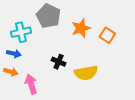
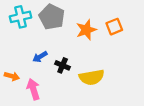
cyan cross: (21, 32) -> (20, 17), moved
orange square: (107, 35) -> (114, 27), moved, turned 35
blue arrow: (14, 54) -> (40, 57), moved, turned 136

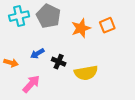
orange arrow: (12, 76) -> (11, 63), moved
pink arrow: (33, 89) -> (31, 84), turned 60

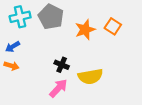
orange square: (107, 25) -> (113, 26), turned -35
blue arrow: (37, 54) -> (13, 47), moved
pink arrow: (31, 84) -> (58, 88), moved

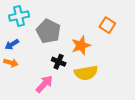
gray pentagon: (51, 17) -> (48, 31), moved
orange star: (85, 30) -> (81, 45), moved
pink arrow: (58, 88) -> (44, 84), moved

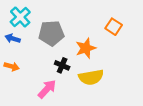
cyan cross: (19, 16) -> (20, 17), turned -30
gray pentagon: (48, 31) -> (51, 33), turned -30
blue arrow: (12, 44) -> (13, 38), moved, turned 48

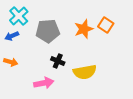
blue arrow: (13, 38) -> (12, 36), turned -40
orange star: (86, 48) -> (84, 29), moved
pink arrow: (47, 89) -> (44, 83), turned 36

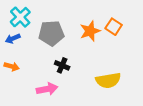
yellow semicircle: (85, 72) -> (108, 80), moved

